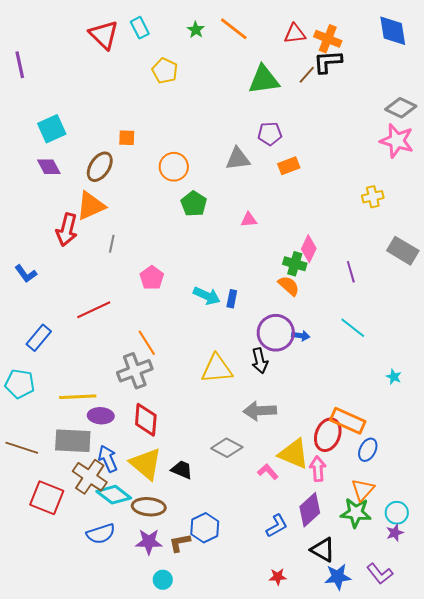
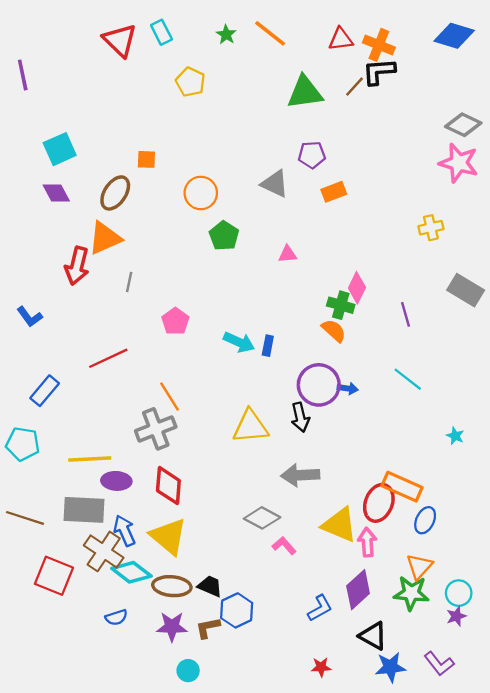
blue diamond: (393, 31) -> (454, 36), turned -64
gray triangle: (238, 159) -> (275, 184), turned 32
black trapezoid: (182, 470) -> (210, 586), moved
pink L-shape: (268, 472) -> (284, 546), moved
blue semicircle: (101, 534) -> (116, 617), size x0.7

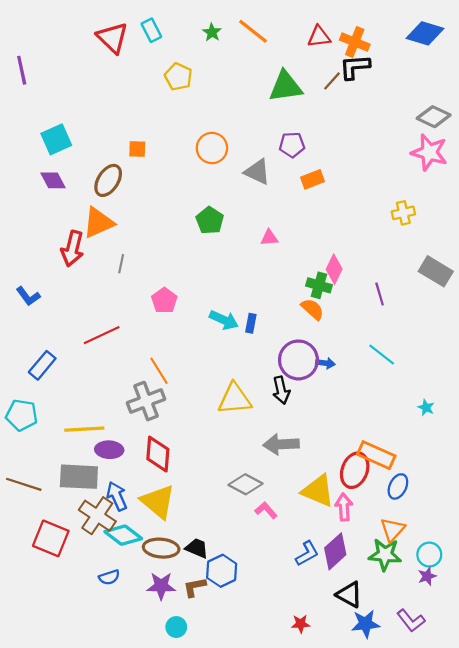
orange circle: (201, 193) -> (212, 148), moved
blue L-shape: (320, 608) -> (307, 553), moved

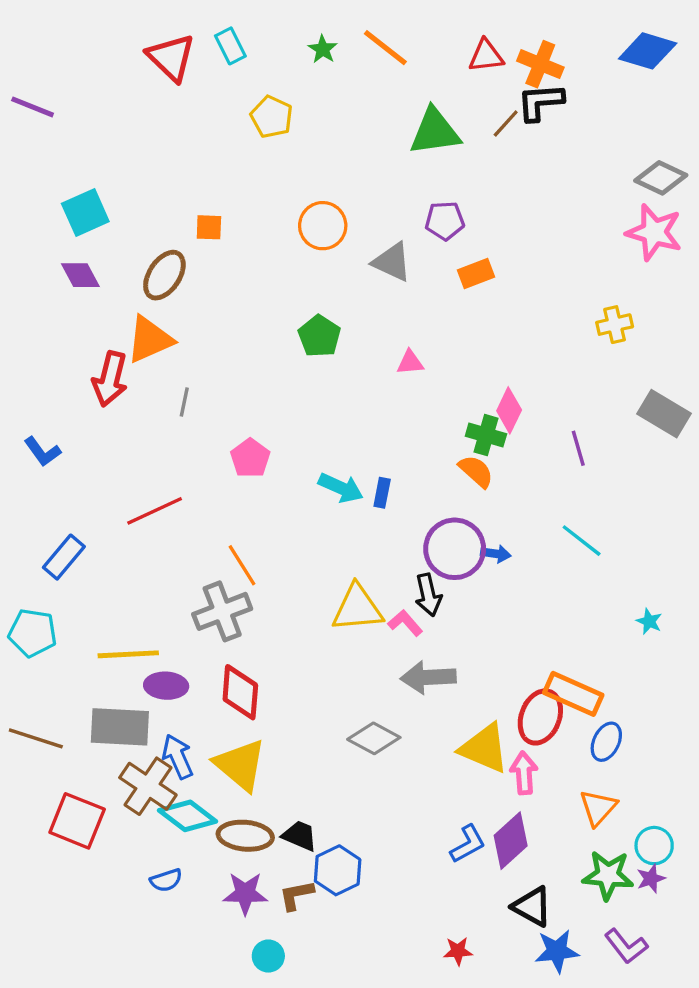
purple line: (22, 70) -> (33, 107), turned -56
pink L-shape: (266, 510) -> (405, 623), moved
green star: (385, 555) -> (608, 875), moved

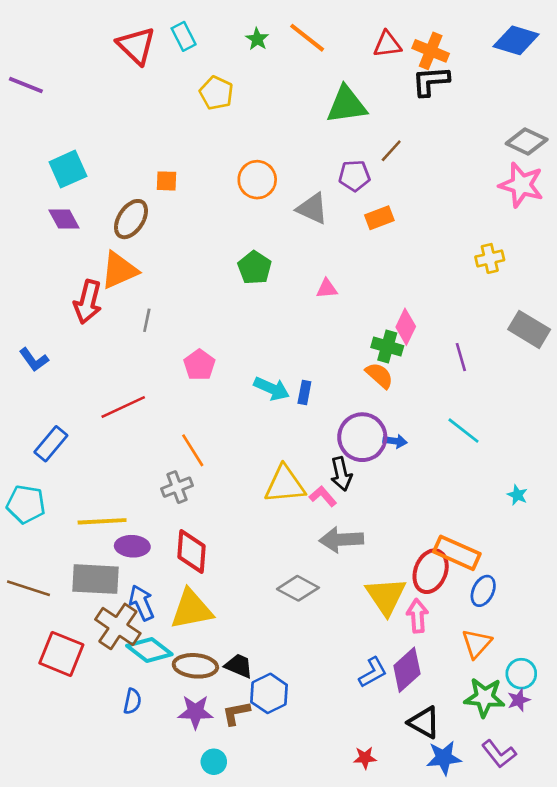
brown line: (506, 123) -> (391, 151), moved
gray cross: (222, 611) -> (177, 487), size x0.7
yellow triangle: (484, 748) -> (386, 596), turned 33
yellow triangle: (240, 765) -> (191, 609), turned -51
blue semicircle: (166, 880) -> (132, 701), turned -60

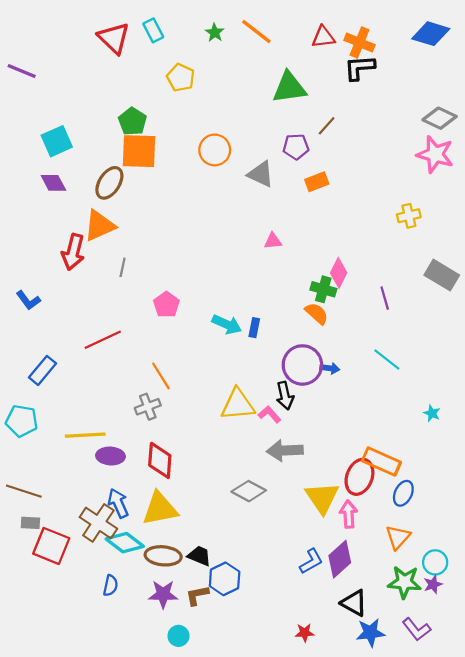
orange square: (166, 181) -> (139, 151), size x2.0
green pentagon: (255, 268) -> (132, 121), moved
gray rectangle: (96, 579) -> (30, 523), moved, size x0.5

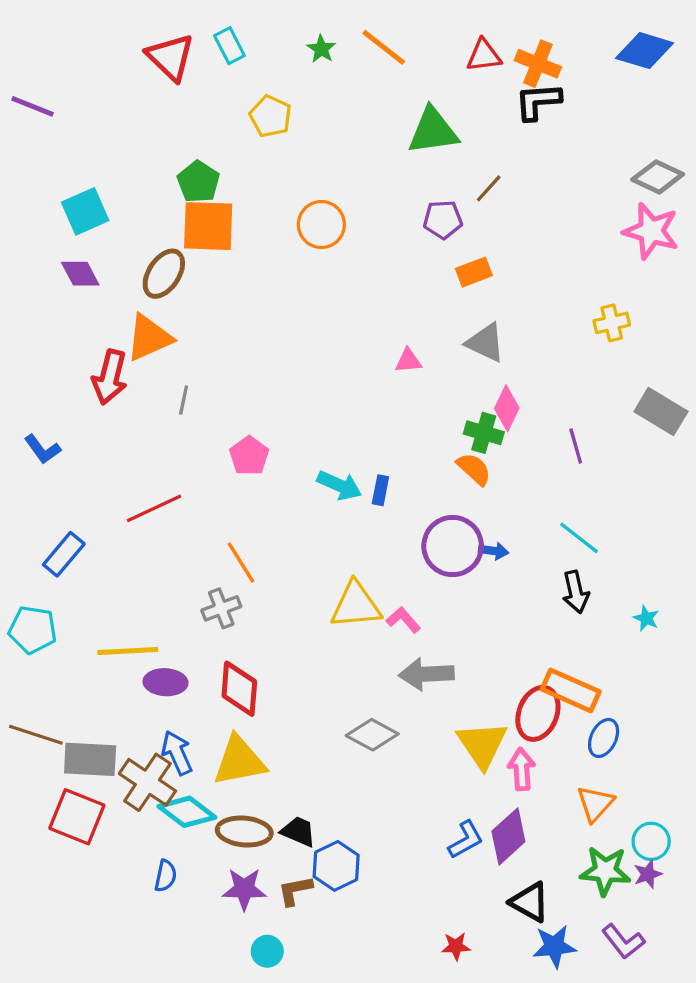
gray triangle: (261, 174) -> (485, 343), moved
black arrow: (285, 396) -> (576, 592), moved
gray rectangle: (30, 523) -> (90, 759), moved, size x1.8

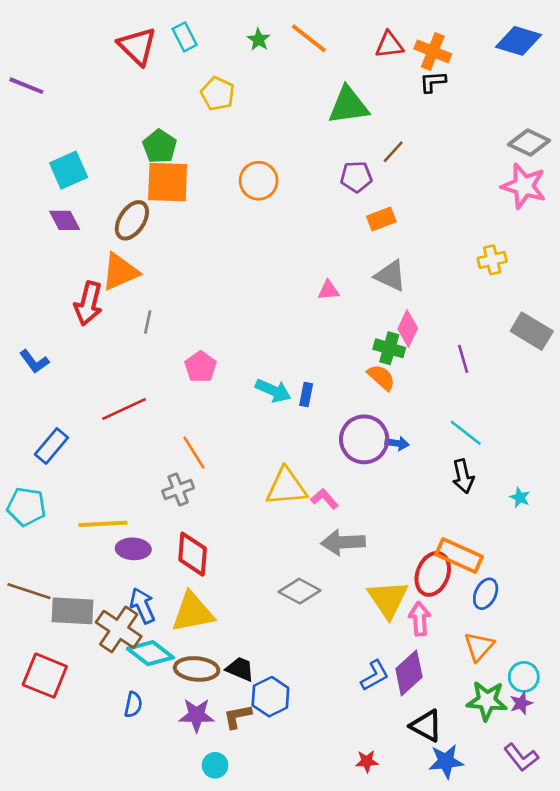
black L-shape: (538, 101) -> (433, 82), size x0.7
red square: (77, 817) -> (45, 676), moved
purple L-shape: (623, 941) -> (521, 757), moved

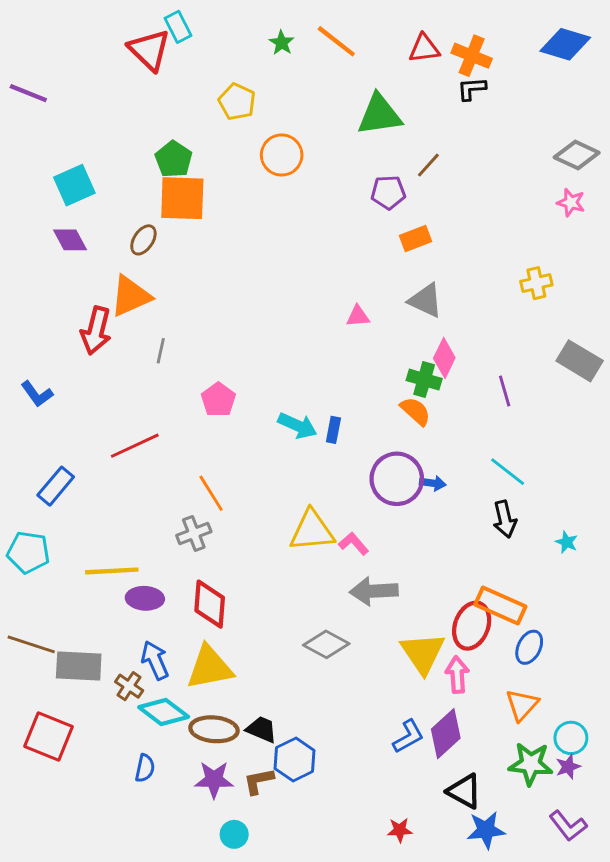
cyan rectangle: (185, 37) -> (178, 27), moved
orange circle: (259, 181) -> (282, 155), moved
pink star: (524, 186) -> (571, 202), size x0.6
brown ellipse: (132, 220) -> (143, 240), size x0.7
brown cross: (119, 629) -> (129, 686), size x0.6

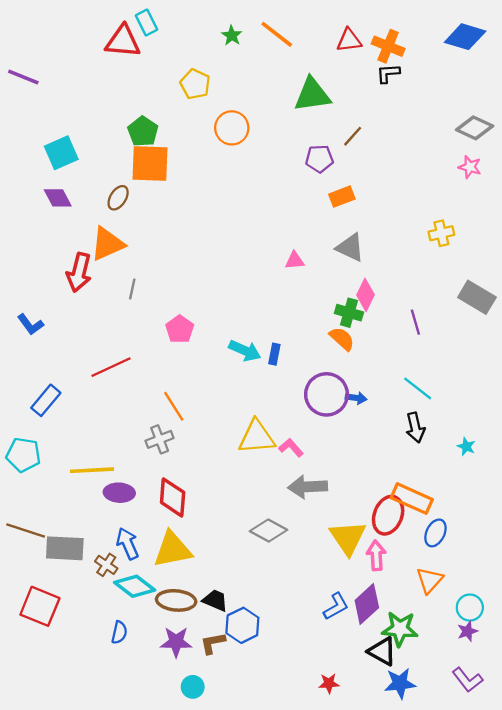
red triangle: (149, 50) -> (123, 41), turned -39
green star: (531, 764) -> (400, 629), moved

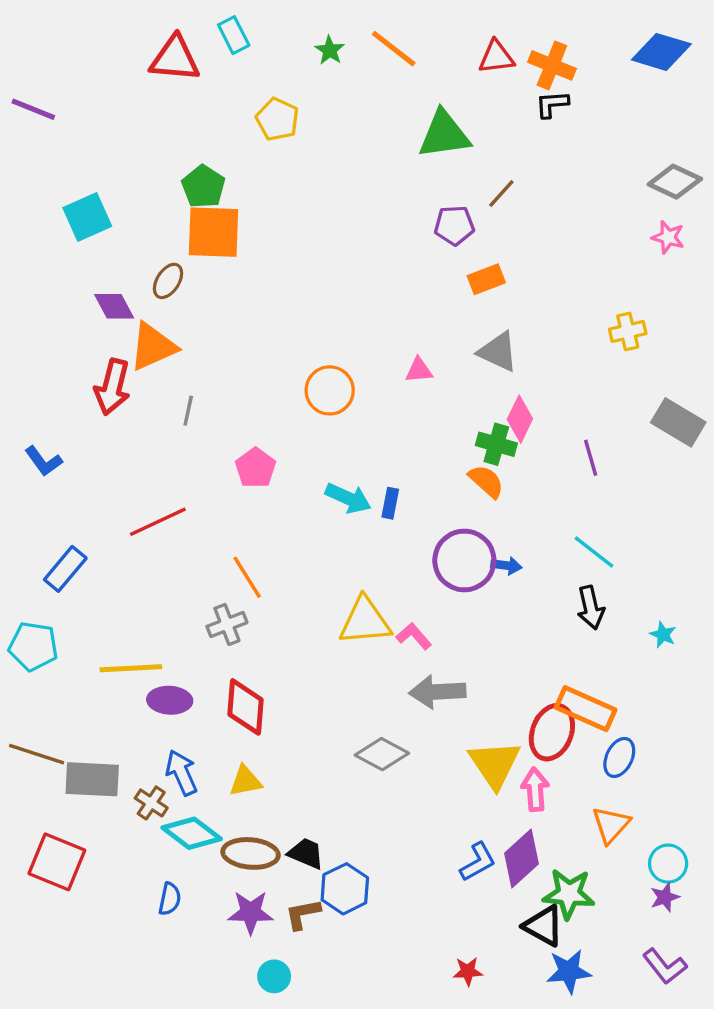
cyan rectangle: (146, 22) -> (234, 35), moved
orange circle: (232, 128) -> (330, 390), moved
purple diamond: (58, 198) -> (114, 306), moved
yellow triangle: (173, 550) -> (245, 781), size x0.6

